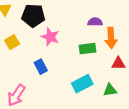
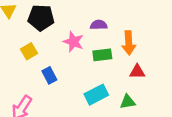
purple semicircle: (95, 22) -> (99, 25), moved
pink star: (50, 37) -> (73, 42), moved
yellow square: (12, 42) -> (29, 51), moved

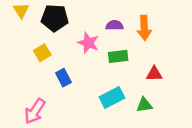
orange arrow: (129, 43) -> (144, 28), moved

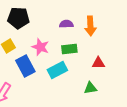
pink star: (88, 43) -> (40, 47), moved
blue rectangle: (63, 78) -> (25, 66), size x1.5
cyan rectangle: (112, 98) -> (57, 70), moved

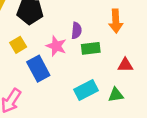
purple semicircle: (66, 24) -> (76, 31), moved, turned 96
cyan rectangle: (57, 70) -> (86, 90), moved

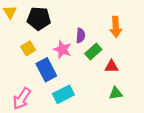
green rectangle: (91, 48) -> (93, 52), turned -35
red triangle: (125, 65) -> (111, 67), moved
cyan rectangle: (86, 90) -> (63, 94), moved

